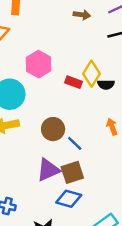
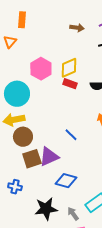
yellow diamond: (92, 74) -> (69, 68), moved, turned 35
brown circle: (53, 129) -> (23, 137), moved
brown square: (72, 172) -> (32, 159), moved

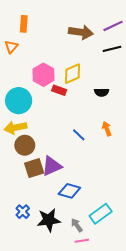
brown arrow: (77, 28) -> (81, 32), size x1.6
red rectangle: (70, 84) -> (59, 90), moved
blue line: (71, 135) -> (79, 135), moved
blue cross: (15, 187) -> (23, 212), moved, turned 32

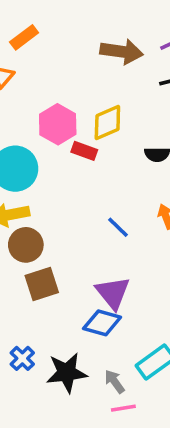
orange rectangle: (24, 24) -> (24, 37), turned 49
purple triangle: (52, 166) -> (113, 293), moved, turned -45

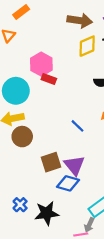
yellow diamond: (107, 123) -> (87, 46), moved
red rectangle: (84, 151) -> (49, 79), moved
brown square: (42, 284) -> (51, 162), moved
gray arrow: (114, 381) -> (89, 225), moved, turned -120

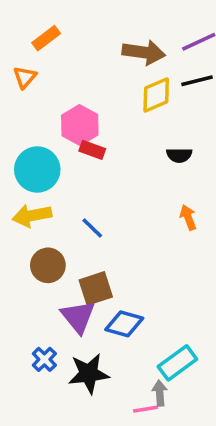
blue line: (78, 126) -> (92, 228), moved
brown circle: (22, 137) -> (48, 265), moved
purple triangle: (74, 165) -> (78, 317), moved
gray arrow: (89, 225) -> (160, 393), turned 152

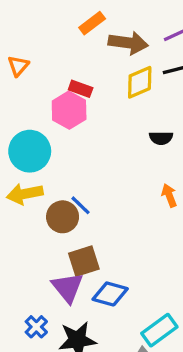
orange rectangle: (46, 38) -> (92, 23), moved
red rectangle: (92, 150) -> (81, 89), moved
brown circle: (48, 265) -> (63, 217), moved

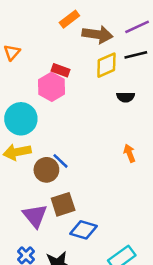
black semicircle: (161, 138) -> (126, 97), moved
purple triangle: (67, 287) -> (35, 216), moved

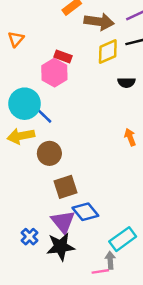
blue line: (60, 161) -> (44, 116), moved
purple triangle: (35, 216) -> (63, 222), moved
blue diamond: (83, 230) -> (85, 212), turned 35

